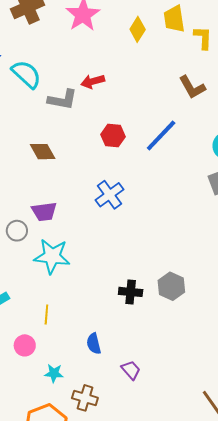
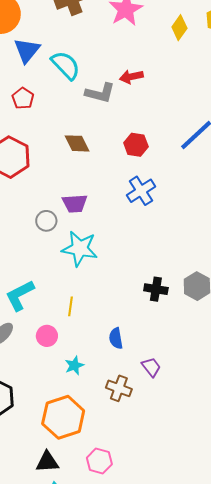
red hexagon: (113, 136) -> (136, 145), moved
cyan star: (54, 373) -> (74, 365), turned -30
brown cross: (85, 398) -> (119, 388), moved

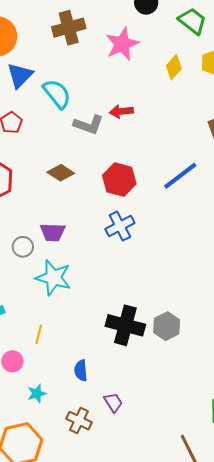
brown diamond: (77, 143) -> (61, 173), turned -36
red hexagon: (136, 145) -> (119, 180), size x1.4
black cross: (156, 289) -> (125, 325), size x1.6

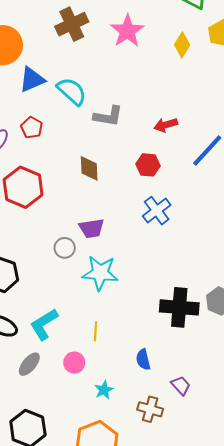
blue triangle: (20, 75) -> (32, 80), turned 32
red arrow: (121, 111) -> (166, 125), moved
brown diamond: (61, 173) -> (89, 168), turned 64
red hexagon: (119, 180) -> (148, 165), size x0.7

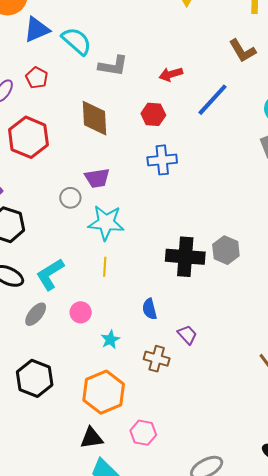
brown diamond: (89, 168) -> (94, 118), size x1.4
blue cross: (157, 211) -> (162, 160), turned 32
yellow line: (95, 331) -> (105, 267), moved

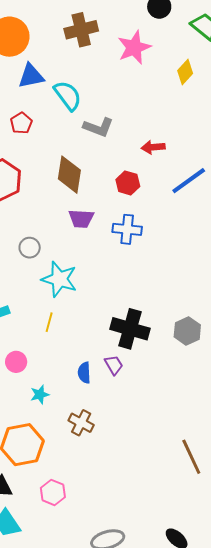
purple trapezoid: (97, 178) -> (81, 219), moved
gray hexagon: (226, 250) -> (187, 331), moved
purple trapezoid: (187, 335) -> (114, 365), moved

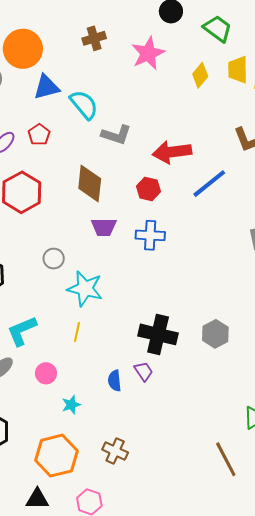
brown cross: (81, 30) -> (94, 38), size x0.7
red arrow: (153, 147) -> (172, 152), size x1.6
brown cross: (81, 423) -> (115, 451), moved

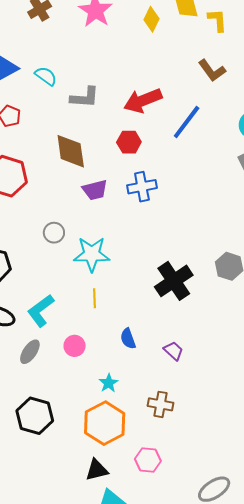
cyan semicircle: (84, 105) -> (46, 76), size x0.7
black cross: (158, 334) -> (174, 281), turned -33
purple trapezoid: (144, 371) -> (173, 351), moved
blue semicircle: (115, 381) -> (128, 339), moved
cyan star: (71, 405) -> (109, 383), moved

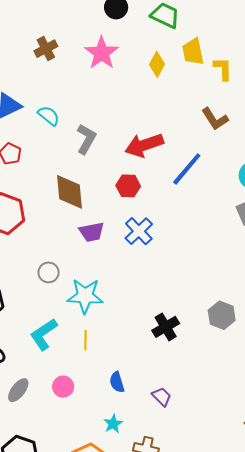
gray L-shape: (85, 97) -> (86, 139), turned -68
blue cross: (142, 187) -> (139, 231), turned -36
black cross: (174, 281) -> (166, 327), size x0.7
cyan L-shape: (41, 311) -> (44, 334), moved
cyan star: (109, 383) -> (113, 424), moved

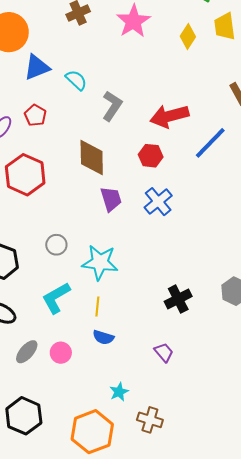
purple trapezoid: (92, 232) -> (111, 199), turned -100
gray circle: (49, 272) -> (56, 245), moved
blue semicircle: (117, 382) -> (103, 337), moved, turned -60
pink circle: (63, 387) -> (61, 353), moved
purple trapezoid: (162, 397) -> (164, 352), moved

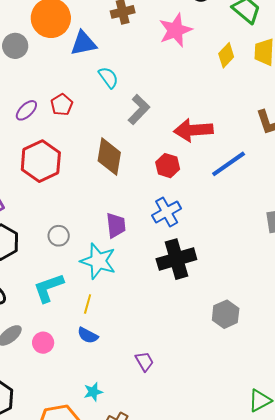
blue triangle: (37, 67) -> (83, 43), moved
purple trapezoid: (111, 199) -> (116, 225), moved
black cross: (178, 299) -> (176, 259), moved, size x1.4

